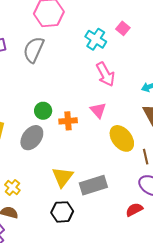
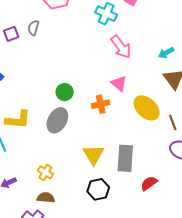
gray semicircle: (34, 50) -> (33, 28), moved, size x0.6
orange cross: (68, 121) -> (101, 104), moved
gray rectangle: (93, 185) -> (125, 158), turned -60
red semicircle: (134, 210) -> (149, 183), moved

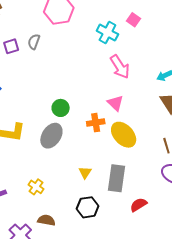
yellow ellipse: (147, 108) -> (124, 135), moved
yellow triangle: (93, 155) -> (85, 172), size x0.6
brown semicircle: (46, 198) -> (46, 220), moved

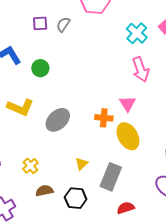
green circle: (61, 108) -> (40, 68), moved
brown semicircle: (46, 220) -> (44, 191), moved, turned -36

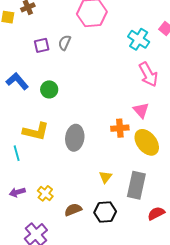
gray ellipse: (58, 120) -> (75, 138), turned -30
yellow cross: (30, 166) -> (45, 193), moved

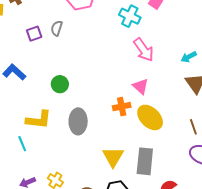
green circle: (49, 89) -> (60, 84), moved
yellow triangle: (105, 177) -> (113, 157), size x1.6

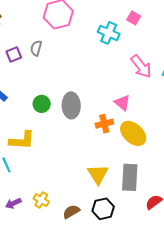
pink arrow: (144, 50) -> (141, 66), moved
gray ellipse: (78, 121) -> (71, 105), moved

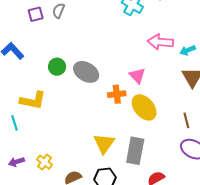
pink arrow: (141, 66) -> (160, 42), turned 125
gray ellipse: (71, 105) -> (86, 72), turned -65

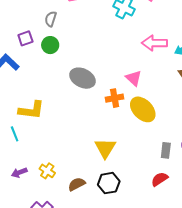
purple square: (36, 14) -> (25, 38), moved
green circle: (57, 67) -> (50, 45), moved
gray rectangle: (135, 151) -> (166, 150), moved, size x0.6

